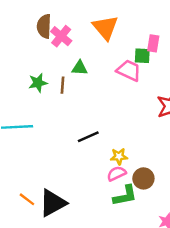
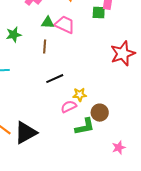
pink trapezoid: (129, 70) -> (65, 25), moved
brown line: (62, 85) -> (45, 47), moved
pink semicircle: (116, 174) -> (69, 107), moved

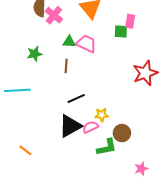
black triangle: (26, 133) -> (70, 126), moved

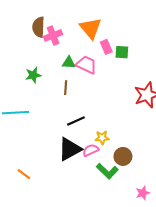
pink cross: (54, 15) -> (53, 35), turned 30
pink rectangle: (130, 21) -> (106, 47), moved, turned -32
green L-shape: (107, 147) -> (107, 171), turned 55

